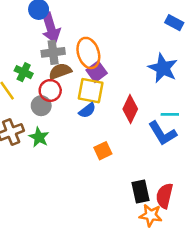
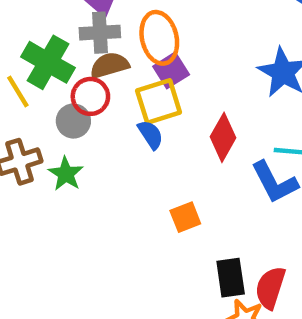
green cross: (24, 72) -> (48, 62), size x1.6
yellow square: (91, 91) -> (159, 101), turned -32
blue semicircle: (87, 110) -> (151, 135), turned -90
orange square: (103, 151) -> (185, 217), moved

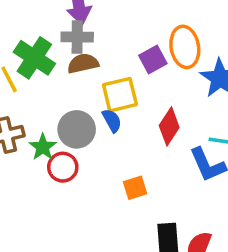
orange ellipse: (159, 38) -> (185, 47), moved
purple square: (171, 70) -> (153, 59), moved
red circle: (90, 96) -> (63, 167), moved
gray circle: (73, 121) -> (77, 129), moved, size x1.4

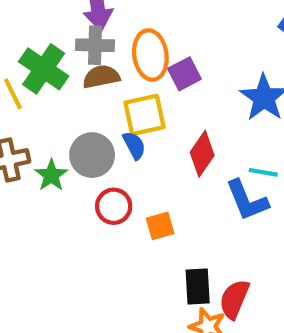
orange ellipse: (185, 47) -> (150, 55), moved
red circle: (63, 167) -> (114, 206), moved

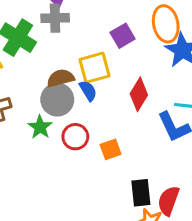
orange ellipse: (150, 55) -> (166, 24), moved
brown semicircle: (101, 77) -> (61, 78), moved
green star: (51, 175) -> (40, 127), moved

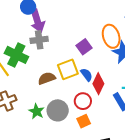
blue semicircle: (88, 91) -> (86, 75), moved
gray circle: (57, 100) -> (58, 110), moved
red circle: (75, 137) -> (83, 101), moved

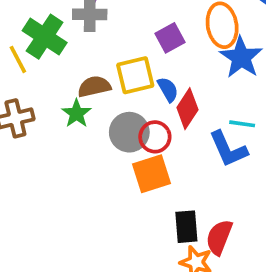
gray circle: (58, 110) -> (129, 132), moved
green star: (37, 111) -> (77, 113), moved
orange square: (84, 121) -> (152, 174), size x1.5

